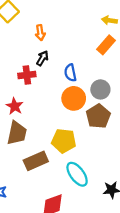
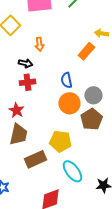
orange rectangle: (106, 45) -> (86, 51), moved
black arrow: (42, 58) -> (25, 63), moved, turned 72

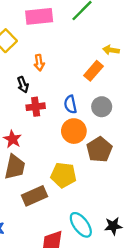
black arrow: (25, 63) -> (23, 85), turned 56
red cross: (27, 82) -> (36, 107), moved
gray circle: (93, 95) -> (102, 107), moved
cyan ellipse: (72, 171) -> (81, 225), moved

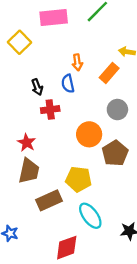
orange arrow: (39, 63) -> (77, 62), moved
blue semicircle: (70, 104) -> (68, 84), moved
cyan ellipse: (81, 225) -> (90, 216), moved

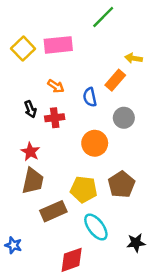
pink rectangle: (54, 17) -> (58, 45), moved
orange arrow: (77, 62) -> (56, 86), moved, turned -49
blue semicircle: (68, 84) -> (90, 97), moved
black arrow: (37, 87) -> (30, 109), moved
brown pentagon: (115, 153) -> (121, 185), moved

